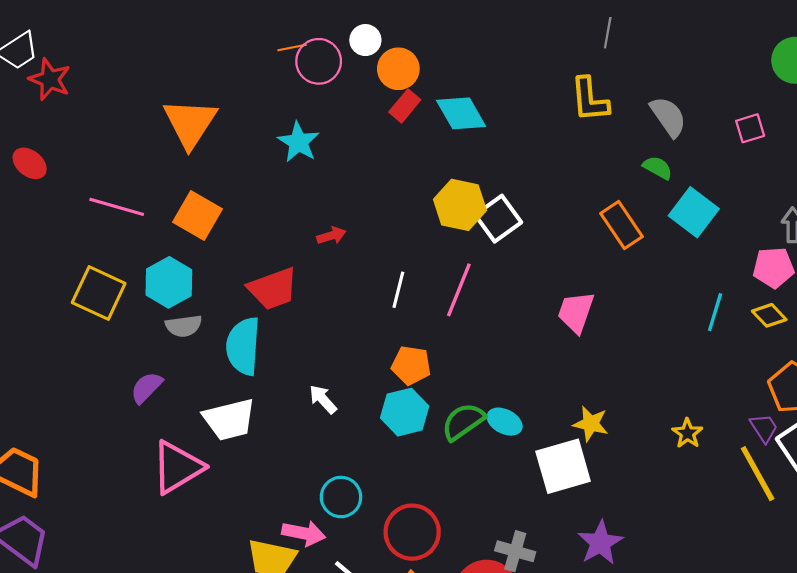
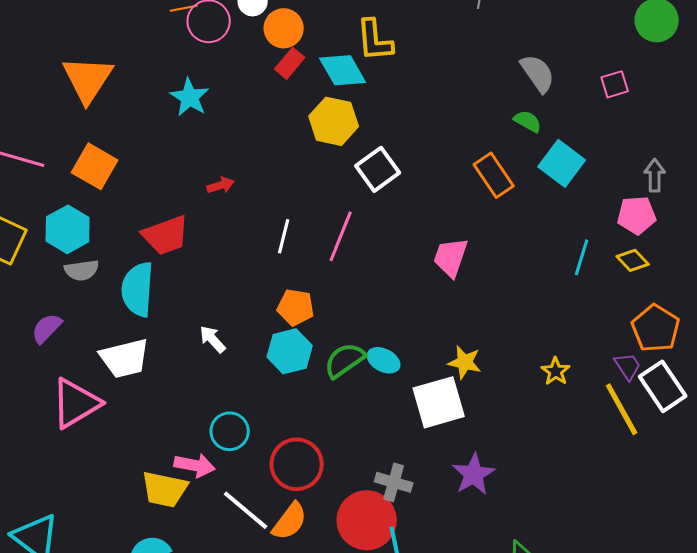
yellow L-shape: (590, 100) -> (375, 40), moved
yellow hexagon: (460, 205) -> (334, 121), moved

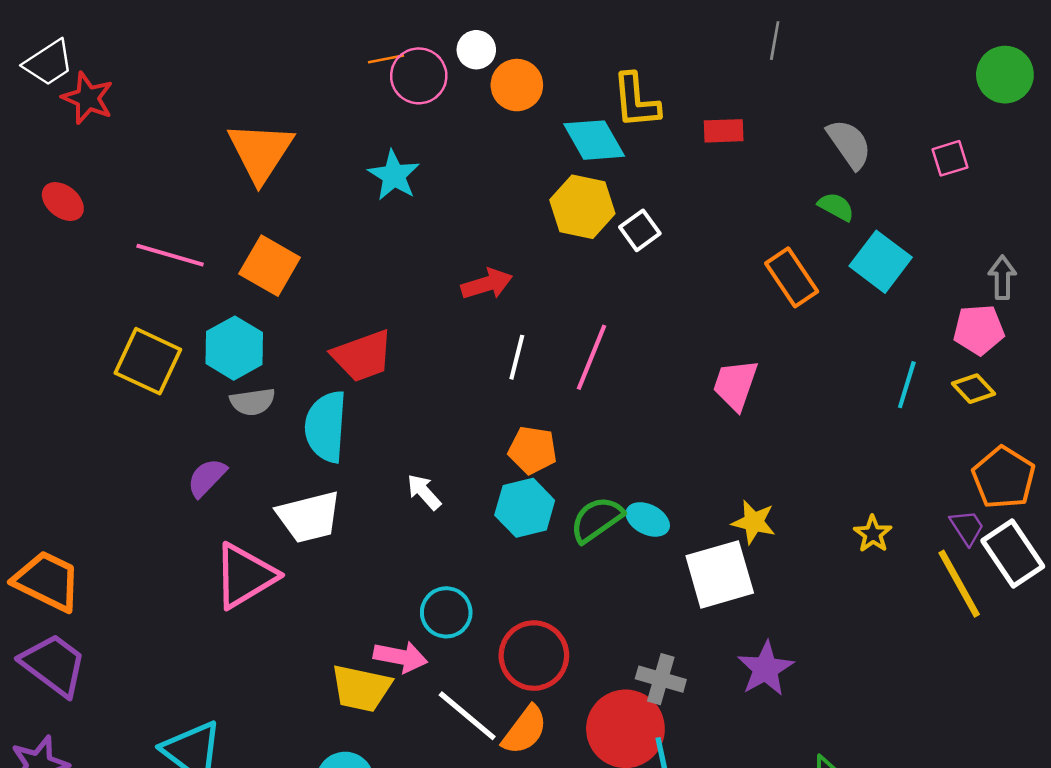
red rectangle: (290, 63) -> (724, 131), moved, turned 48
white square: (378, 169) -> (640, 230), moved, size x0.7
red arrow: (221, 185) -> (487, 284), moved, size x1.4

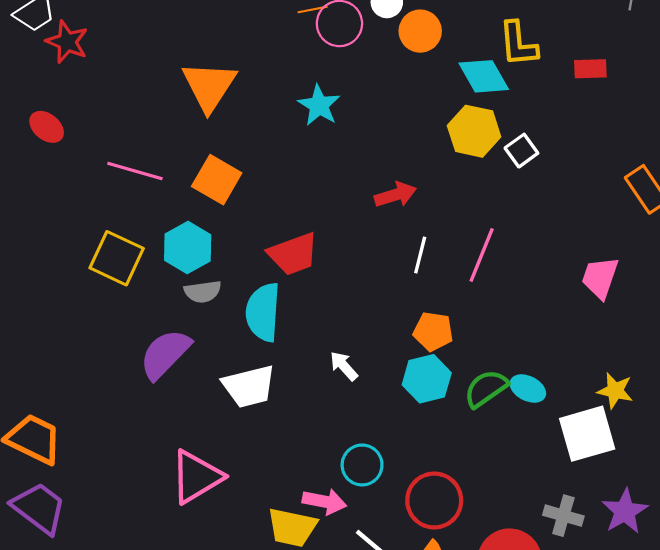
purple semicircle: (207, 478) -> (165, 354), size x1.6
pink triangle: (245, 576) -> (196, 477), moved
gray cross: (661, 679) -> (563, 516), moved

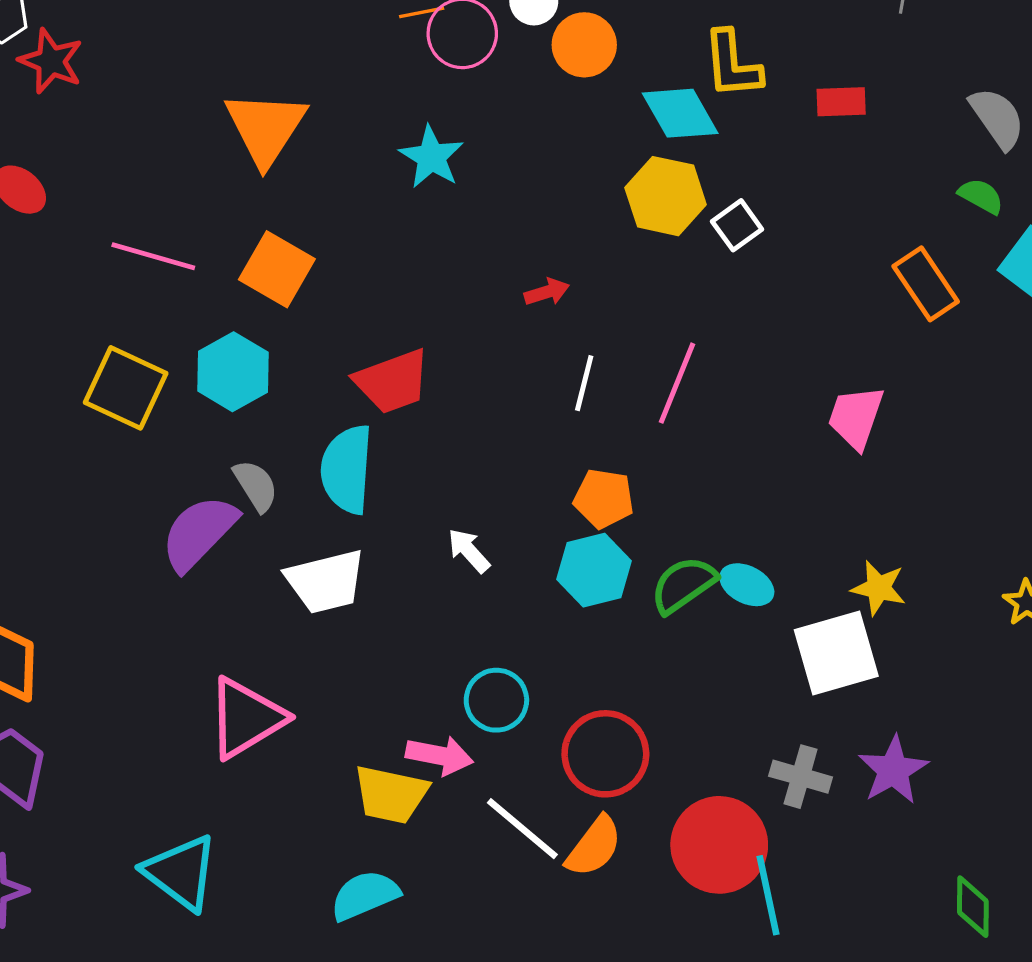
red arrow: (395, 195) -> (547, 292), size x0.7
gray semicircle: (203, 292) -> (256, 486), moved, turned -114

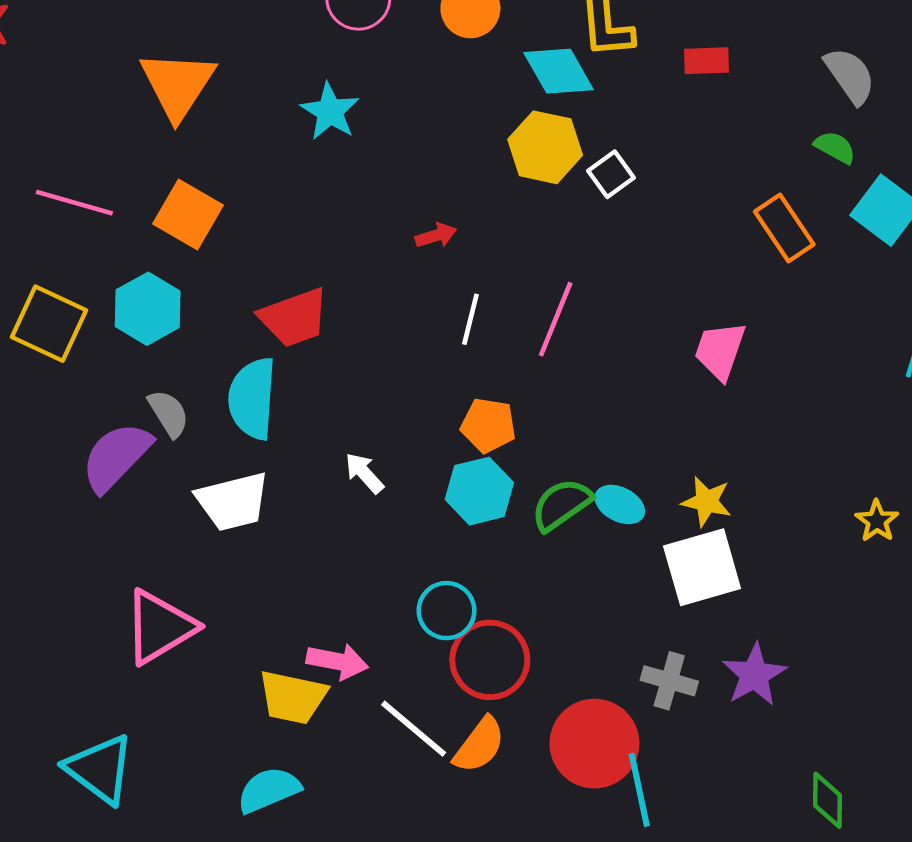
yellow star: (879, 588) -> (707, 501), moved
cyan circle: (496, 700) -> (446, 611), moved

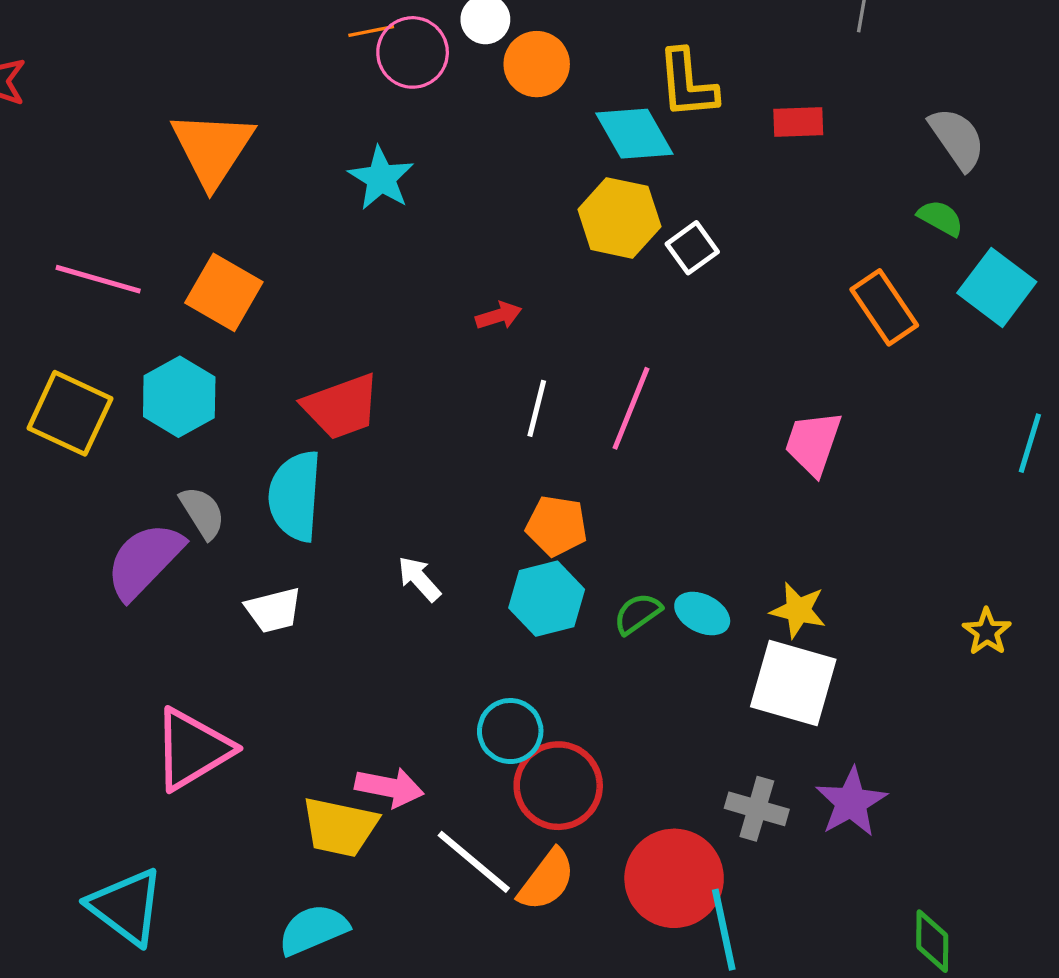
white trapezoid: (233, 501) -> (274, 610), size x0.7
green semicircle: (562, 504) -> (638, 614), size x0.7
white square: (702, 567) -> (793, 683), turned 32

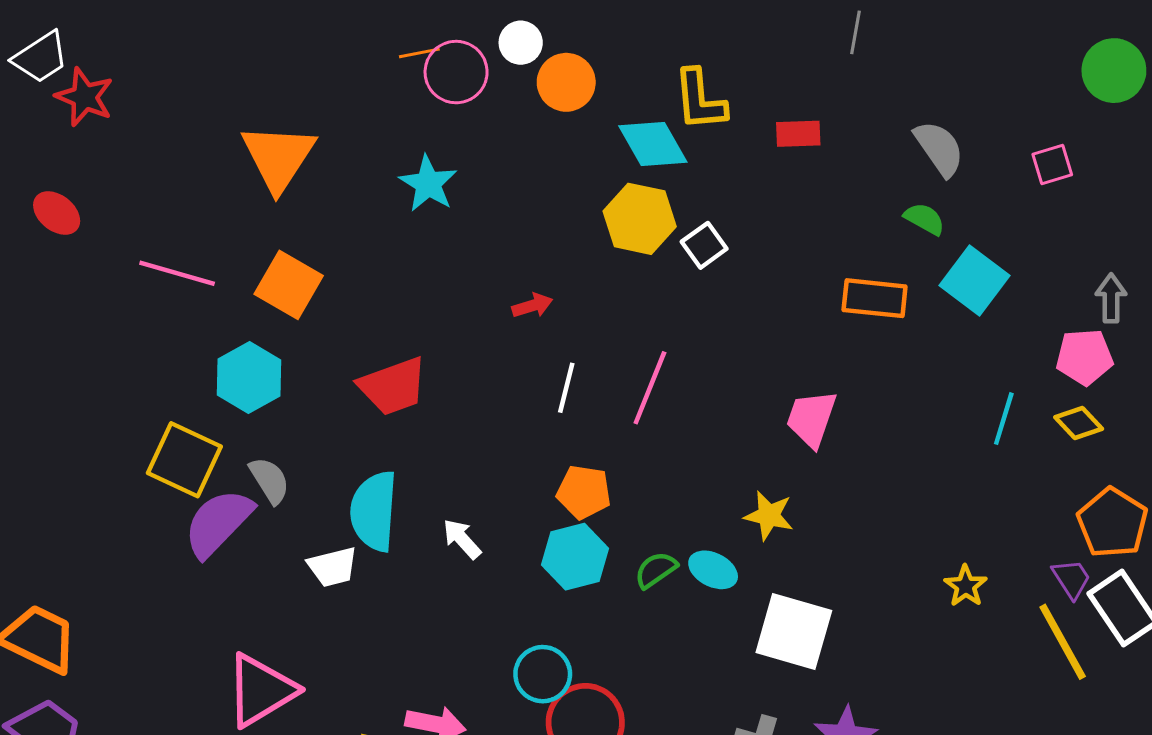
orange rectangle: (884, 307) -> (875, 298), turned -50
yellow square: (70, 413) -> (184, 460), moved
cyan semicircle: (295, 496) -> (374, 511), moved
yellow star: (798, 610) -> (769, 516), moved

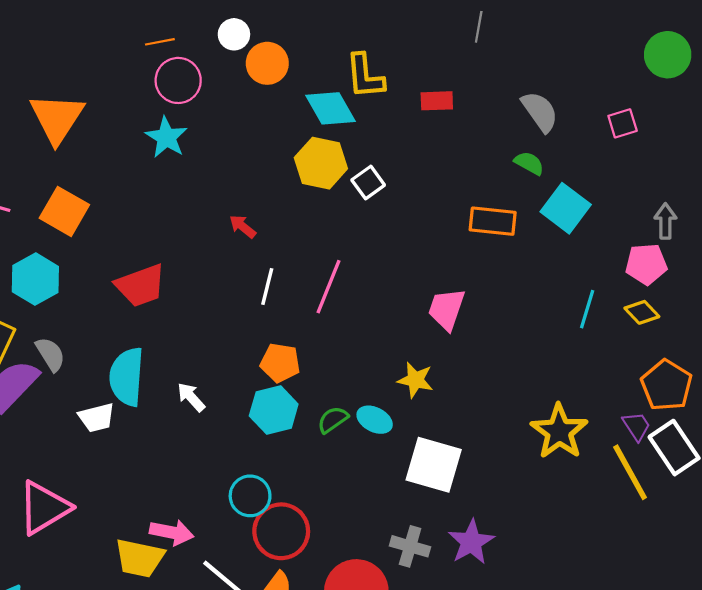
pink circle: (456, 72) -> (178, 80), moved
red arrow: (532, 306) -> (243, 226), turned -124
yellow star: (966, 586) -> (559, 431), size x1.8

